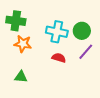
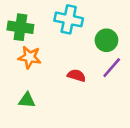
cyan cross: (57, 32) -> (69, 19), moved

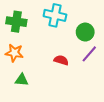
orange star: (30, 57) -> (14, 53), moved

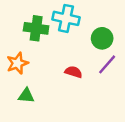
green cross: (16, 22) -> (36, 28), moved
orange star: (14, 53) -> (17, 63), turned -30

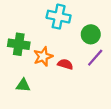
green cross: (36, 28) -> (19, 44), moved
orange star: (17, 63) -> (43, 56), moved

